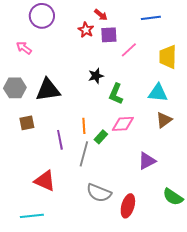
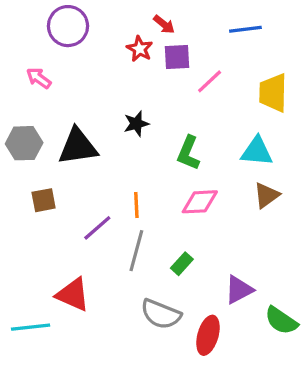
black star: (96, 76) -> (136, 124), moved
green rectangle: (101, 137) -> (182, 264), moved
purple line: (60, 140) -> (97, 228), turned 60
purple triangle: (147, 161) -> (239, 290), moved
cyan line: (32, 216) -> (31, 327), moved

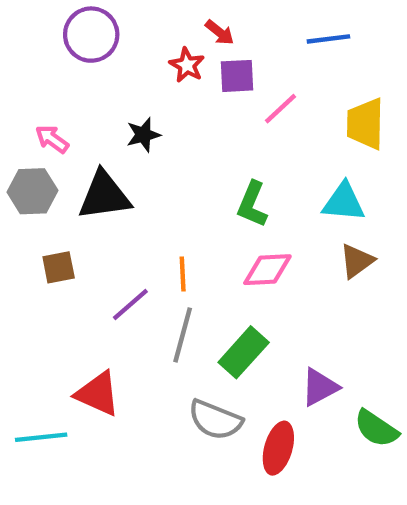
pink arrow: (39, 78) -> (52, 139), moved
black star: (136, 124) -> (143, 135), moved
green rectangle: (182, 264) -> (244, 352), size x1.6

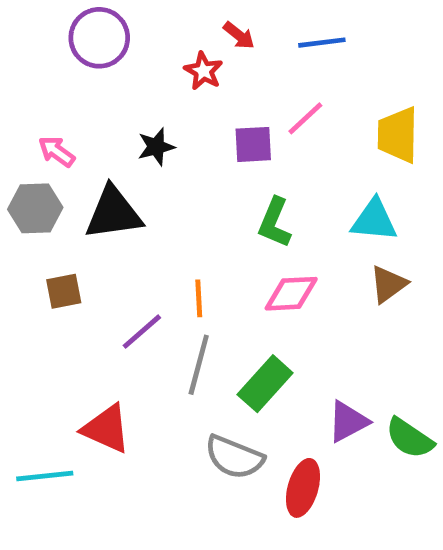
blue line: (328, 39) -> (322, 43), moved
purple square: (237, 76) -> (253, 144), moved
green semicircle: (376, 428) -> (410, 438), moved

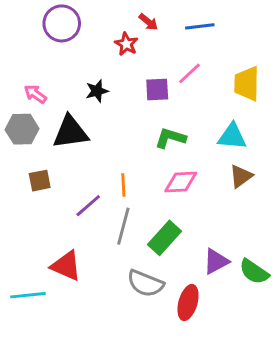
green L-shape: (275, 223) -> (170, 138), turned 84

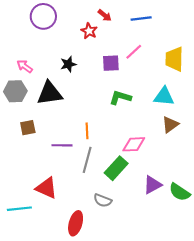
pink diamond: (181, 182) -> (134, 144), moved
purple line: (88, 206) -> (62, 145), turned 42
gray semicircle: (145, 283) -> (103, 200), size x0.7
red ellipse: (188, 303) -> (76, 223), moved

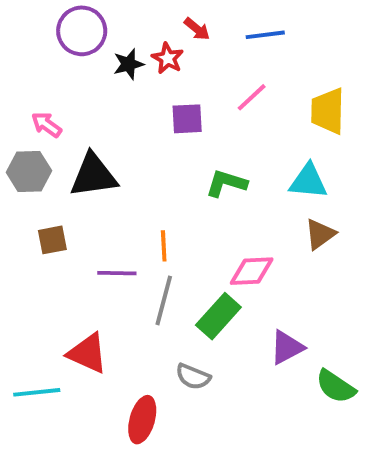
purple square: (111, 63) -> (187, 119), moved
black star: (68, 64) -> (129, 64), moved
green semicircle: (180, 192) -> (336, 386), moved

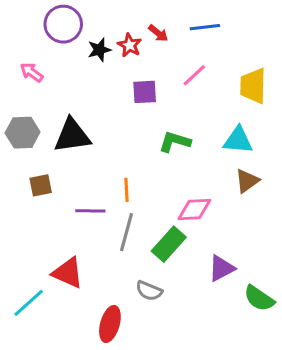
red arrow: (197, 29) -> (158, 33), moved
pink arrow: (47, 125) -> (32, 72), moved
cyan line: (37, 392) -> (29, 303), turned -36

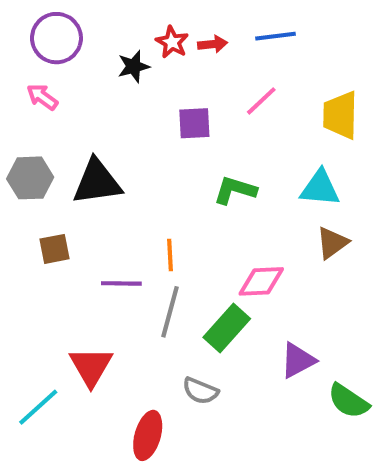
purple circle: (63, 24) -> (56, 38), moved
red arrow: (158, 33) -> (213, 44), turned -45
red star: (130, 45) -> (172, 42), moved
red triangle: (68, 273) -> (91, 367), turned 36

